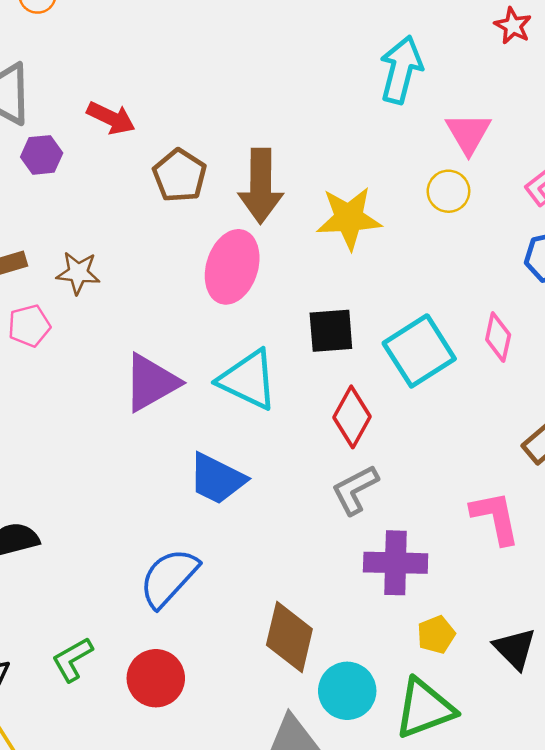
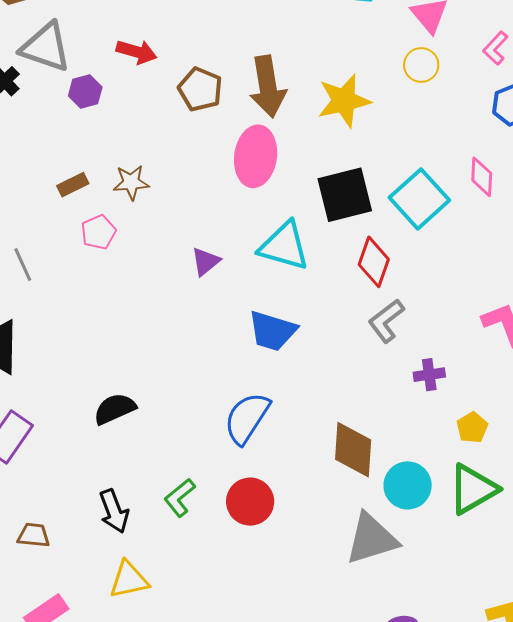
black square: (331, 331) -> (345, 195), size x1.4
purple triangle: (151, 383) -> (206, 262), size x0.6
purple cross: (396, 563) -> (429, 375), size x0.6

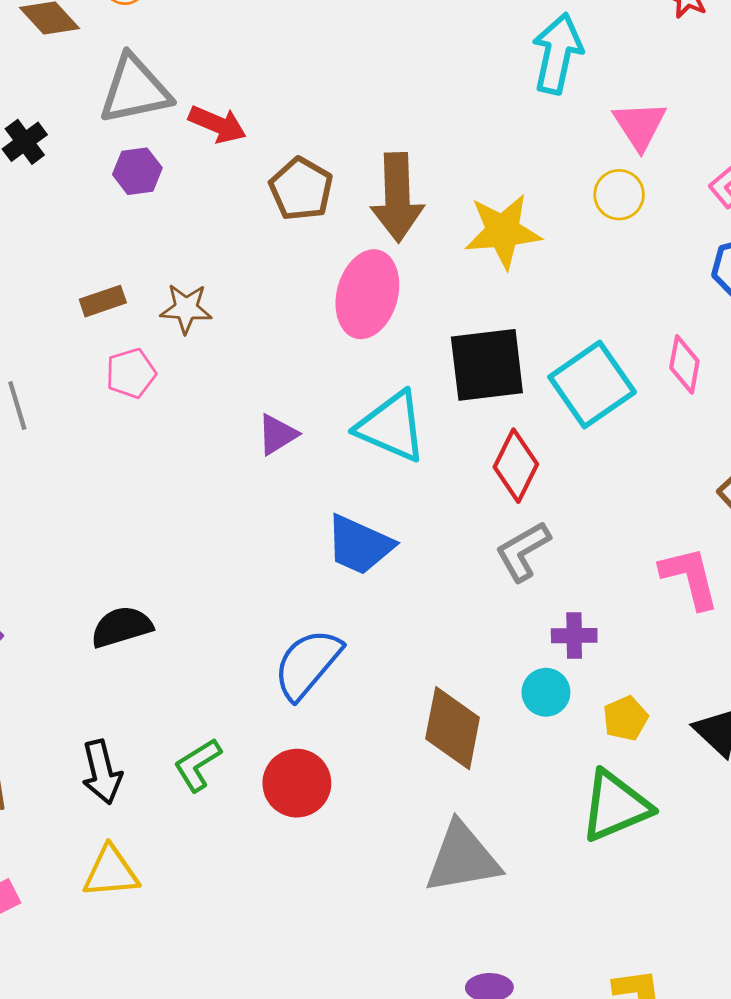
gray triangle: (46, 47) -> (135, 90), moved, turned -38
cyan circle: (408, 485) -> (546, 692), moved, size x0.7

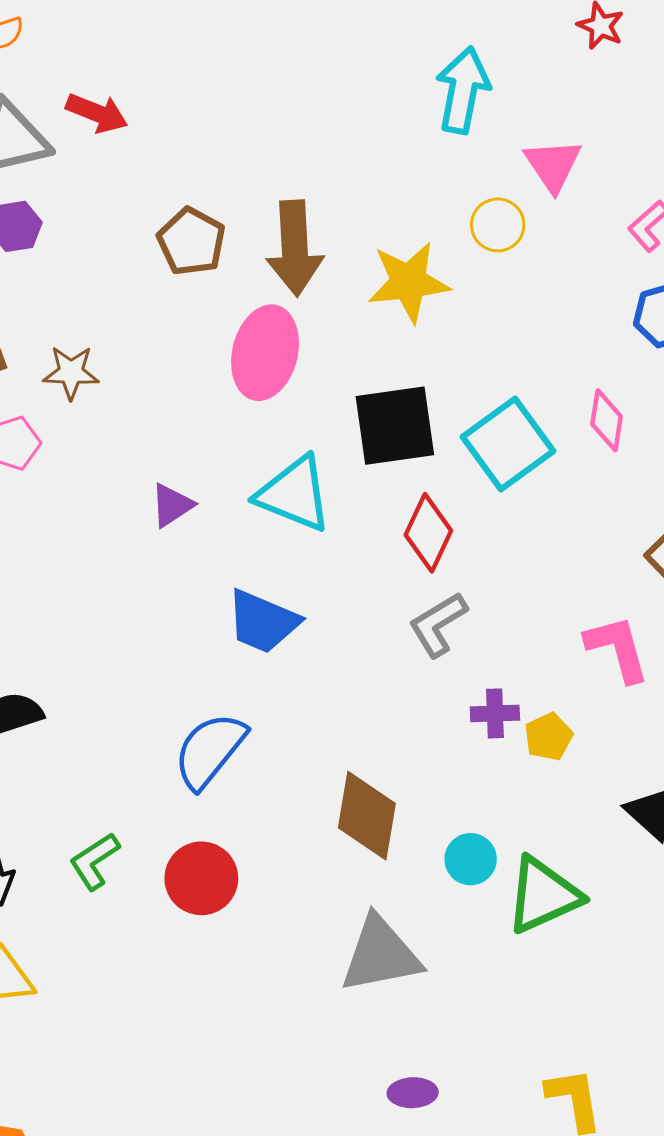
red arrow: (217, 124) -> (97, 113), moved
yellow circle: (619, 195) -> (498, 225), moved
cyan circle: (546, 692) -> (471, 859), moved
yellow pentagon: (625, 718) -> (548, 737), moved

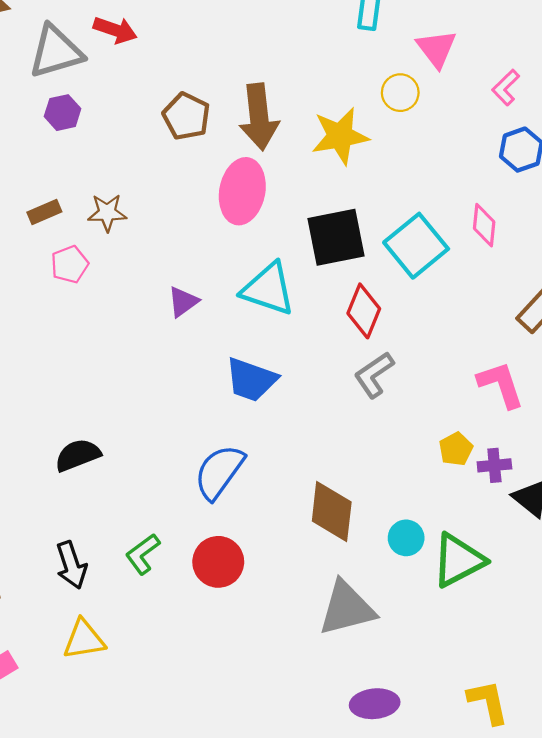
purple cross: (495, 713) -> (494, 465), moved
purple ellipse: (413, 1093) -> (375, 704), size x1.4

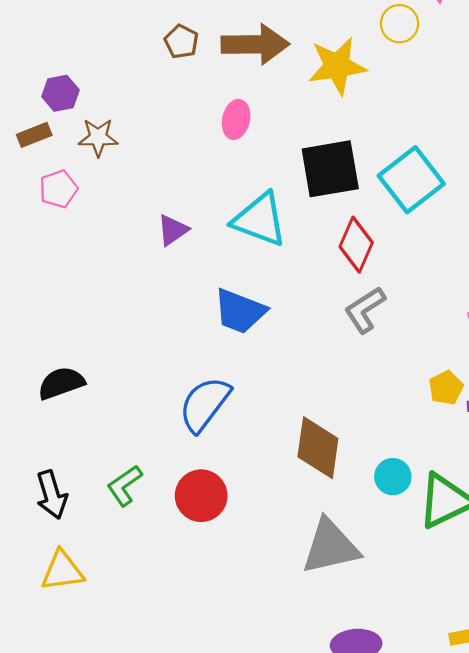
purple hexagon: (63, 113) -> (60, 93), moved
brown pentagon: (186, 116) -> (181, 42), size x0.7
brown arrow: (259, 117) -> (255, 44), turned -86
pink ellipse: (242, 191) -> (236, 119), size x0.6

